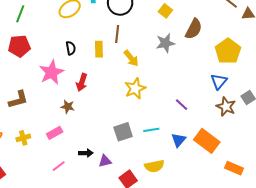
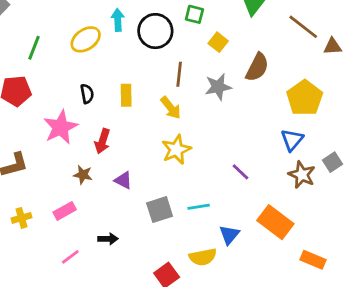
green line: (20, 14) -> (34, 48), moved
brown line: (117, 34) -> (179, 74), moved
blue triangle: (179, 140) -> (229, 235), moved
purple triangle: (105, 161) -> (123, 180), moved, turned 40

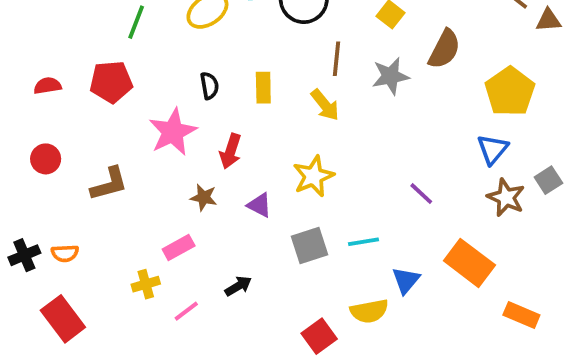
yellow star: (176, 150) -> (313, 176), moved
yellow cross: (21, 218) -> (146, 284), moved
black arrow: (108, 239) -> (238, 286), turned -30

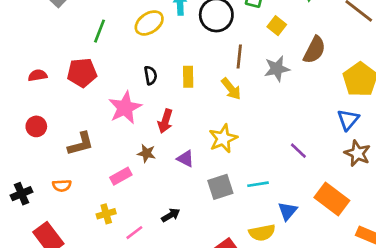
pink rectangle: (179, 248) -> (121, 176), moved
orange semicircle: (65, 253) -> (62, 186), moved

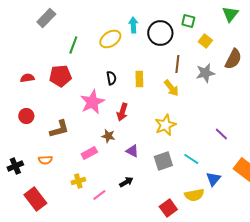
purple triangle: (185, 159) -> (132, 151), moved
cyan line: (258, 184) -> (191, 159), turned 42

